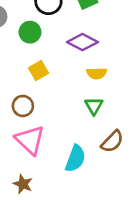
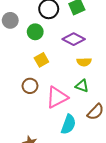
green triangle: (94, 106) -> (82, 86), turned -40
pink triangle: (30, 140) -> (57, 97), moved, turned 50

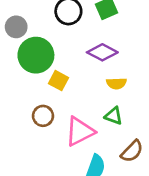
green circle: (35, 32) -> (36, 55), moved, size x1.6
yellow square: (41, 60) -> (59, 81), turned -32

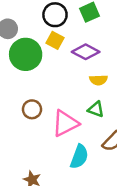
yellow square: (59, 81) -> (55, 40), moved

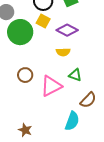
yellow semicircle: (98, 80) -> (63, 52), moved
cyan semicircle: (79, 157) -> (72, 121), moved

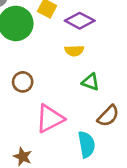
pink triangle: (51, 86) -> (50, 119), moved
cyan semicircle: (72, 121) -> (87, 144), turned -30

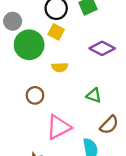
purple diamond: (80, 21) -> (102, 48), moved
yellow semicircle: (74, 51) -> (60, 67), moved

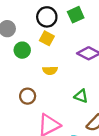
green circle: (29, 45) -> (22, 50), size x0.6

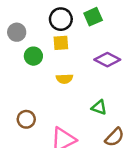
yellow square: (47, 38) -> (61, 43), turned -32
brown circle: (28, 96) -> (26, 119), moved

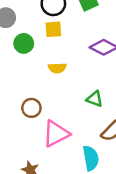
brown circle: (26, 119) -> (31, 108), moved

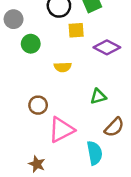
yellow square: (53, 29) -> (76, 30), moved
green triangle: (95, 99) -> (98, 97), turned -35

